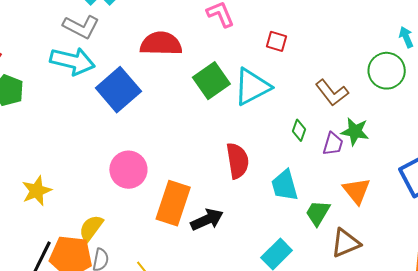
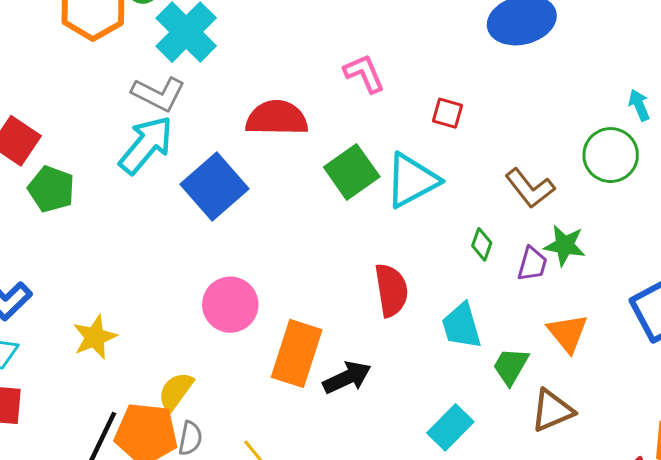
cyan arrow: (72, 61) -> (146, 145), turned -63

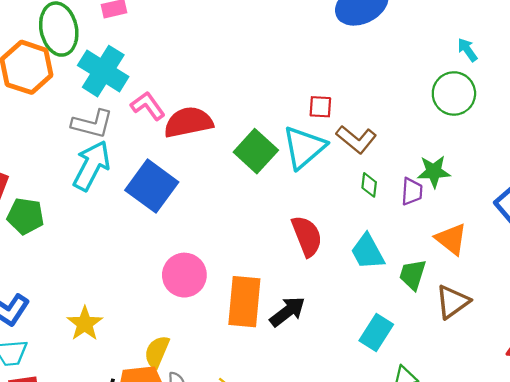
pink L-shape: (364, 73) -> (148, 106), moved
red square: (447, 113) -> (320, 107), moved
brown L-shape: (530, 188) -> (356, 139), moved

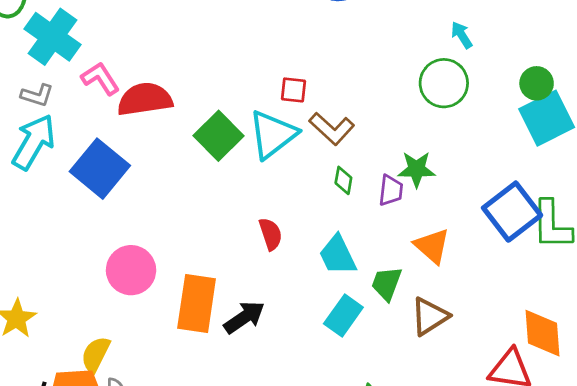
gray L-shape: (92, 124) -> (37, 95), size x0.7
red semicircle: (307, 236) -> (271, 234), size x0.7
cyan rectangle: (376, 333) -> (343, 316), moved

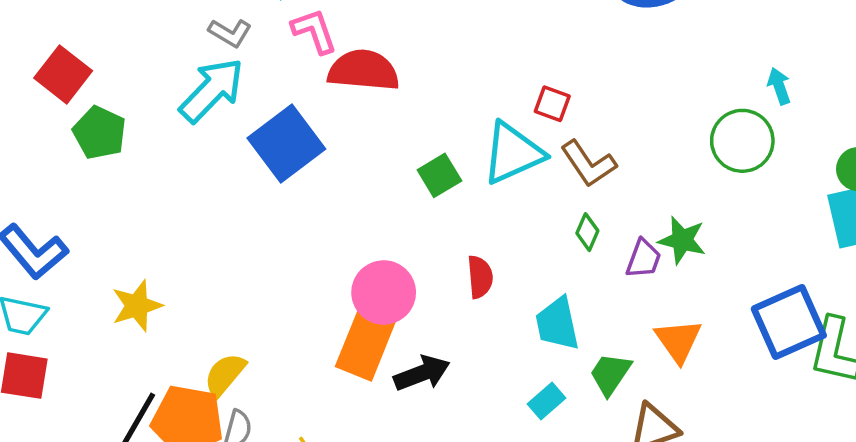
green square: (219, 136) -> (439, 175), moved, size x0.7
pink circle: (131, 270) -> (384, 292), moved
cyan rectangle: (343, 316) -> (546, 401), size x0.7

